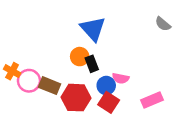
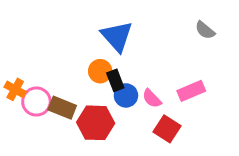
pink semicircle: (121, 78) -> (152, 98), turned 35
blue circle: (106, 86) -> (126, 95), moved
pink rectangle: (152, 100) -> (191, 91), moved
red square: (109, 102) -> (167, 129), moved

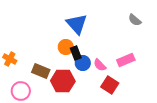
pink circle: (36, 102) -> (21, 91), moved

